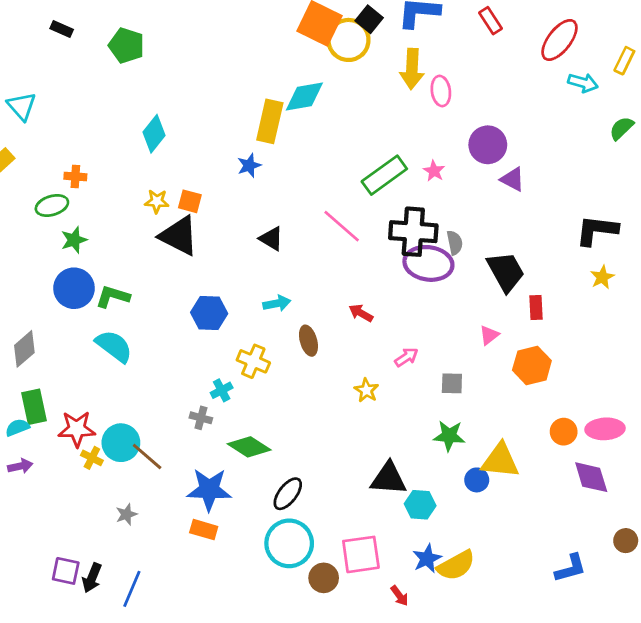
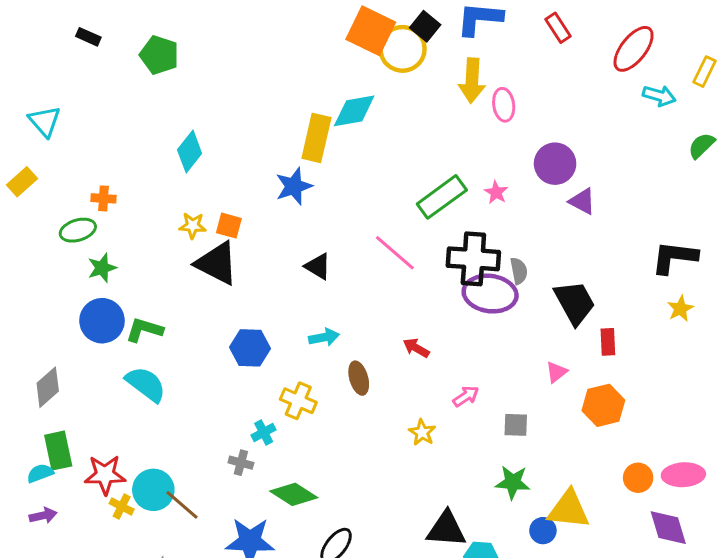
blue star: (249, 165) -> (294, 186), size x1.4

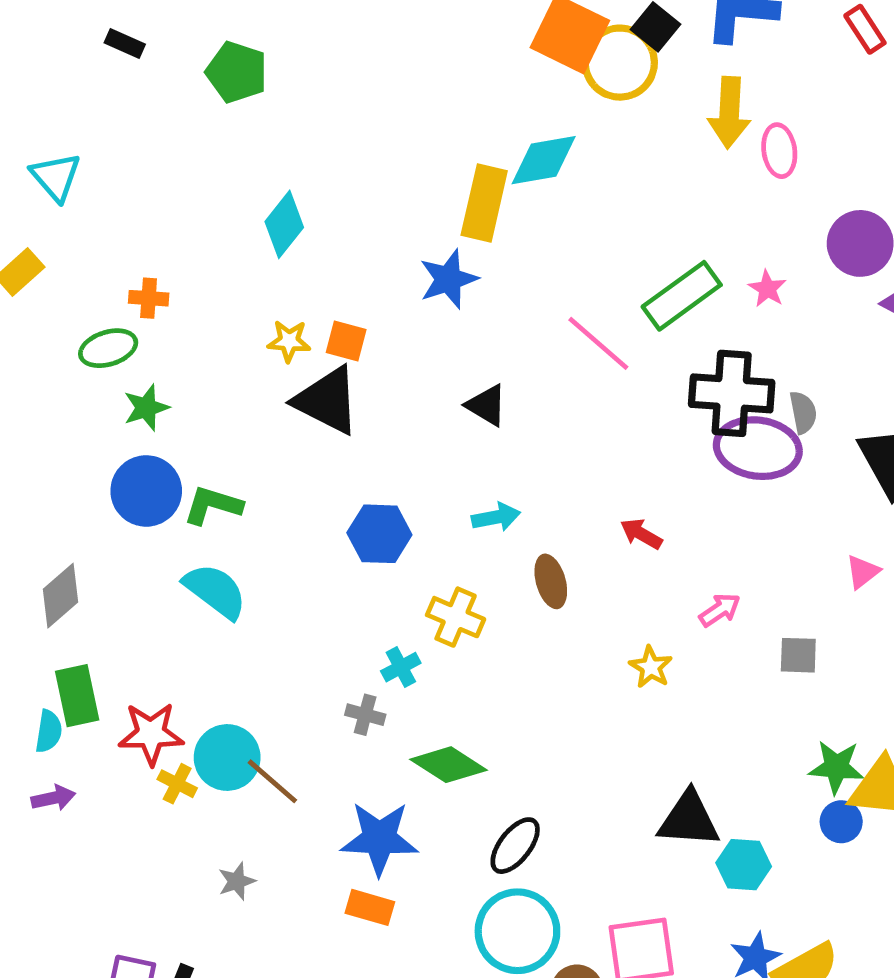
pink line: (395, 253) -> (598, 343), moved
cyan semicircle: (40, 473) -> (49, 731), turned 120
green star: (513, 482) -> (836, 767), moved

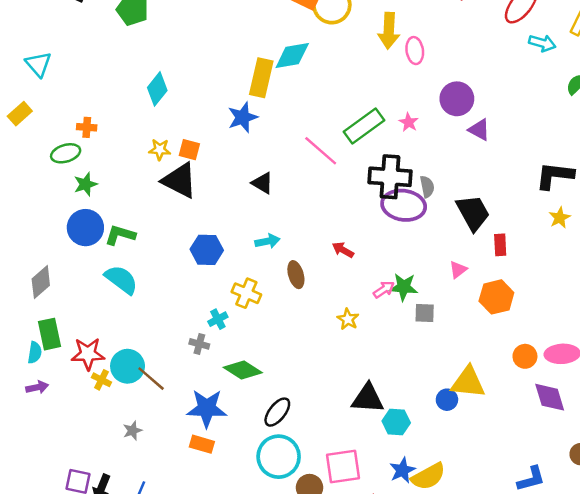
green star: (836, 767) -> (404, 287), moved

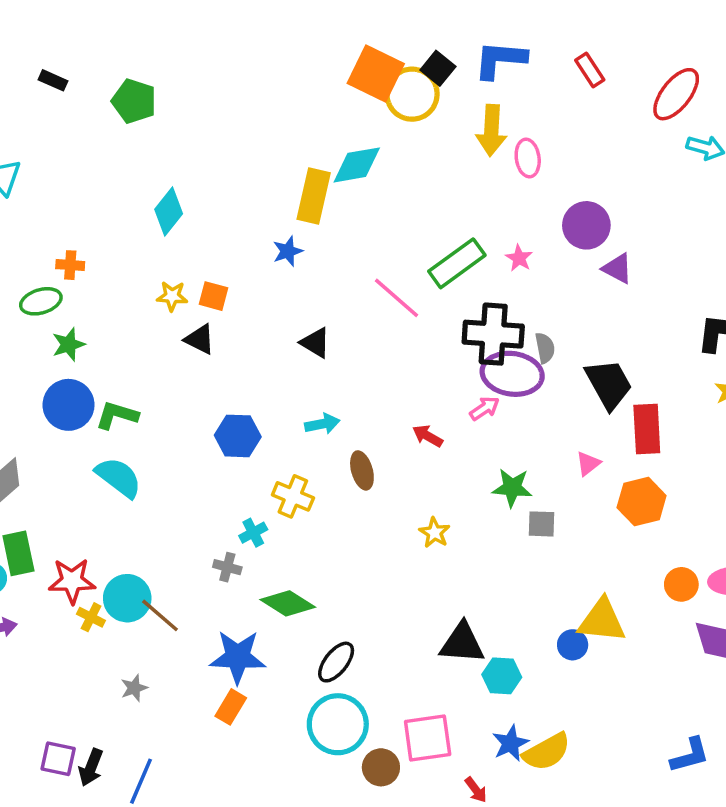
blue star: (243, 117) -> (288, 251), size x0.7
black triangle: (180, 181) -> (200, 339), size x0.6
red rectangle: (500, 245) -> (647, 429), size x1.6
pink arrow: (384, 289) -> (485, 408), moved
orange rectangle: (202, 444) -> (231, 707), turned -75

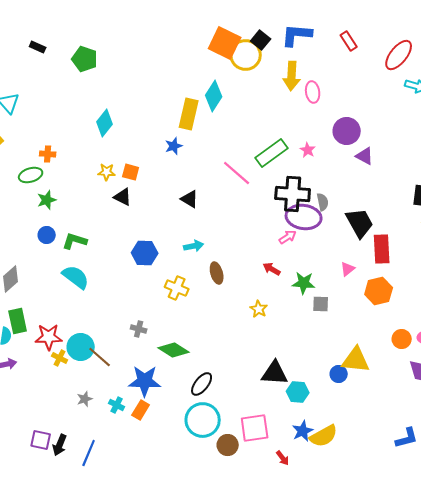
cyan diamond: (357, 165) -> (214, 96), turned -48
blue circle: (69, 405) -> (47, 235), size x0.6
red arrow: (428, 436) -> (272, 269), moved
cyan cross: (253, 533) -> (117, 405), moved, turned -35

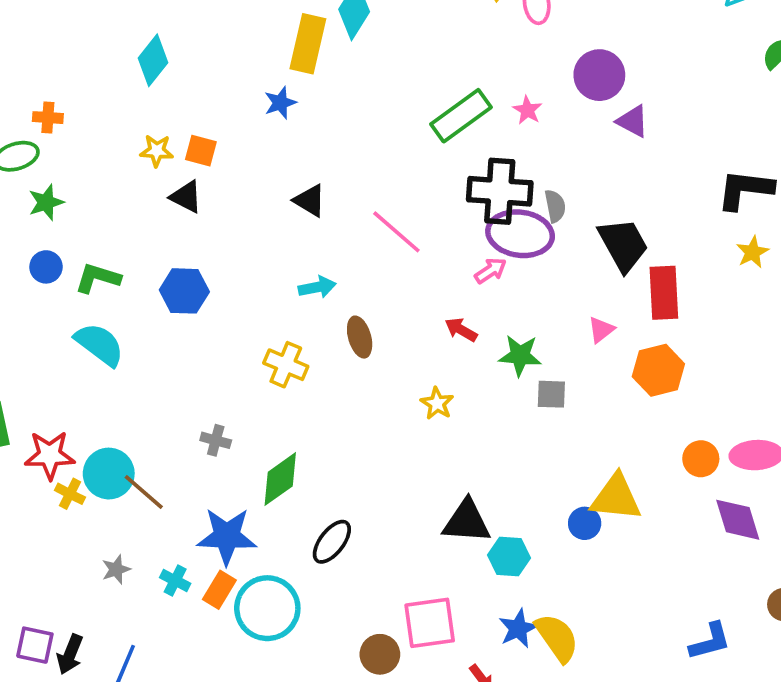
pink line: (237, 173) -> (396, 232), moved
blue hexagon: (145, 253) -> (184, 291), moved
green diamond: (174, 350) -> (280, 479), turned -68
cyan circle: (203, 420) -> (267, 608), moved
yellow semicircle: (324, 436) -> (557, 638), turned -96

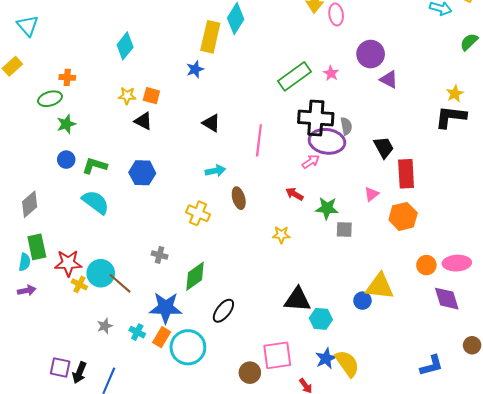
pink line: (396, 232) -> (259, 140), turned 56
black trapezoid: (623, 245) -> (384, 147), size x0.7
yellow star: (752, 252) -> (455, 94), moved
yellow star: (437, 403) -> (281, 235), turned -30

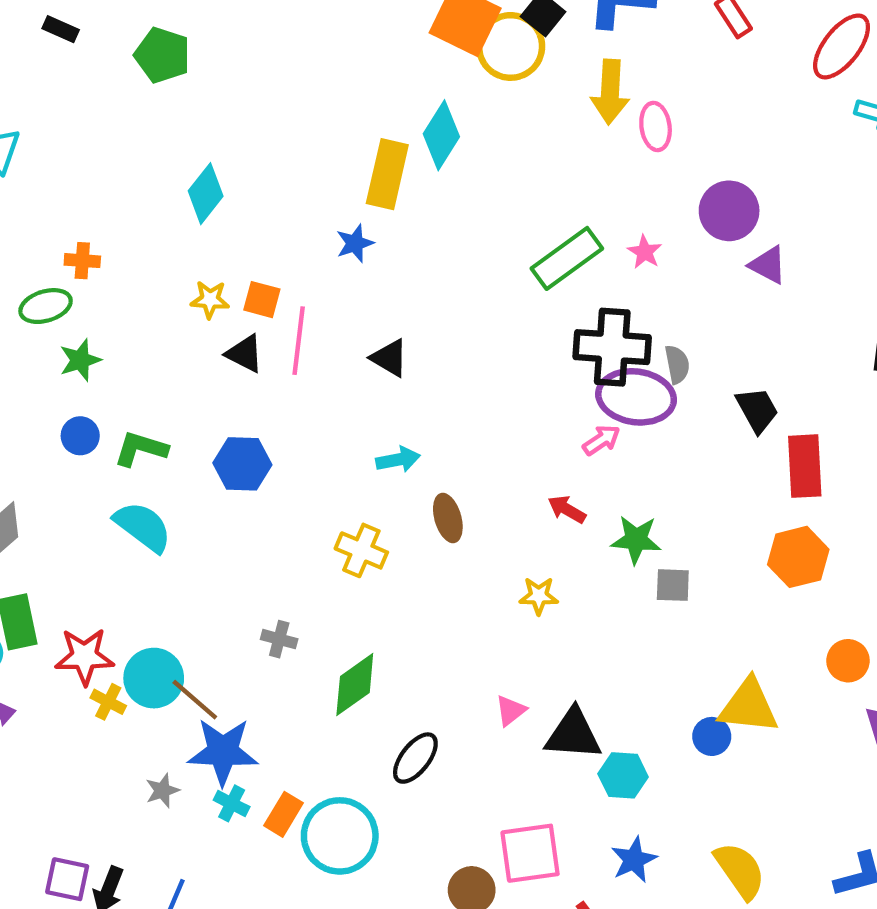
pink line: (259, 140) -> (299, 341), moved
pink triangle: (372, 194) -> (511, 710), moved
blue star: (166, 308) -> (223, 752), moved
yellow semicircle: (347, 364) -> (740, 871), moved

